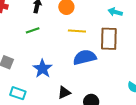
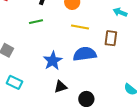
brown rectangle: (109, 39) -> (111, 38), size x0.7
blue star: (43, 69) -> (53, 61), moved

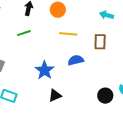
blue semicircle: (85, 54) -> (76, 60), size x0.7
black circle: (86, 99) -> (105, 96), moved

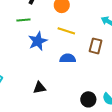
blue star: (45, 70) -> (38, 41), moved

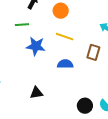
blue star: (38, 41) -> (36, 46), turned 30

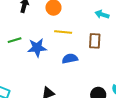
green line: (22, 25) -> (15, 40), moved

